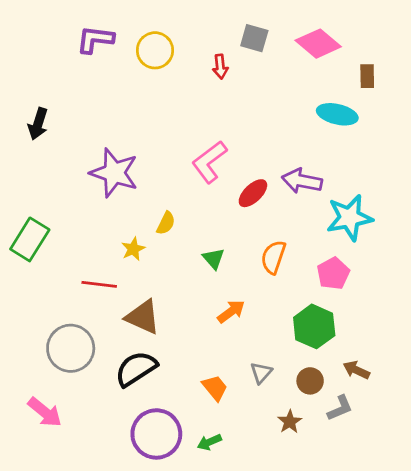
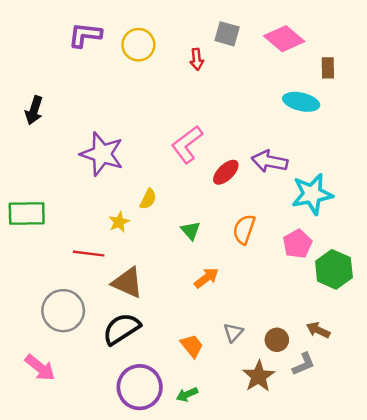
green rectangle: (30, 239) -> (27, 214), turned 57
green hexagon: (314, 326) -> (334, 269), moved
brown star: (290, 422) -> (259, 376), size x1.5

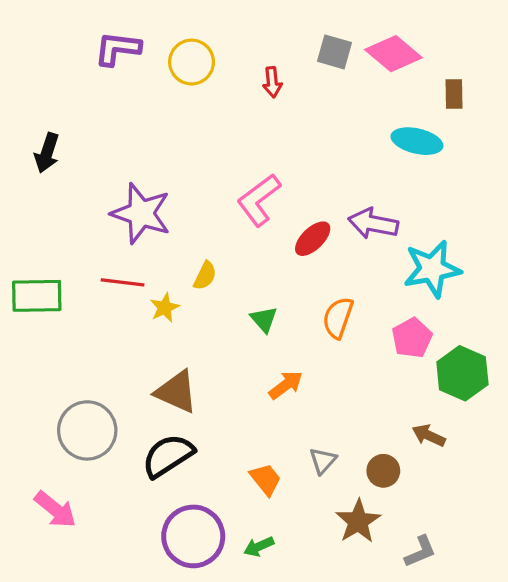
gray square: (227, 34) -> (335, 52), moved
red line: (89, 254) -> (123, 282), moved
brown arrow: (318, 330) -> (429, 435), moved
gray L-shape: (304, 364) -> (420, 552), moved

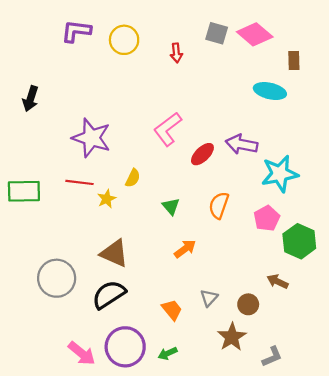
pink arrow: (55, 510) -> (82, 353), moved

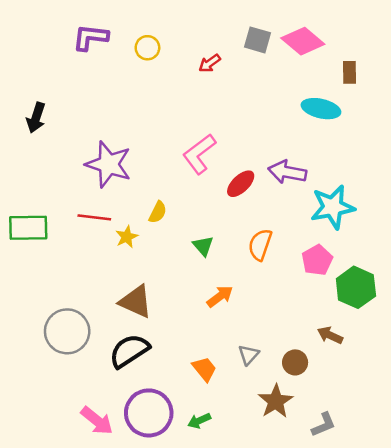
yellow circle: (124, 40) -> (147, 48), size x0.7
red arrow: (176, 53) -> (210, 63), turned 60

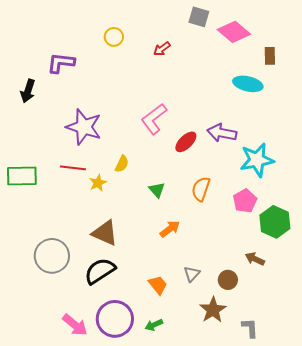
purple L-shape: (90, 37) -> (61, 63), moved
gray square: (258, 40) -> (199, 17), moved
gray L-shape: (324, 425) -> (250, 328), turned -70

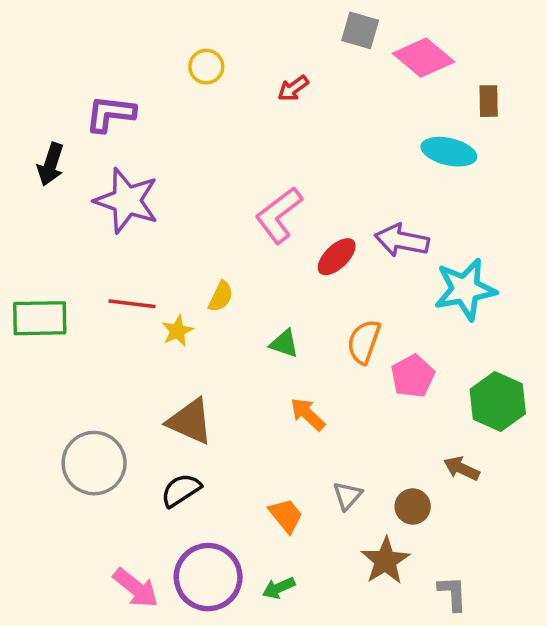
purple star: (84, 127) -> (127, 201), moved
green triangle: (157, 190) -> (284, 344), turned -30
pink pentagon: (245, 201) -> (413, 376), moved
orange arrow: (170, 229) -> (308, 414), turned -100
black semicircle: (100, 271) -> (181, 490), size x0.7

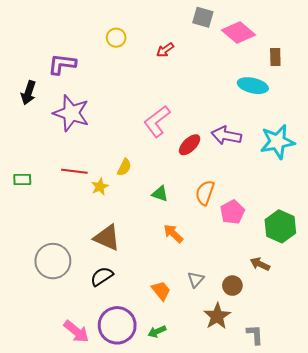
cyan star: (465, 289) -> (277, 142), moved
green rectangle: (40, 318) -> (22, 179), size x0.6

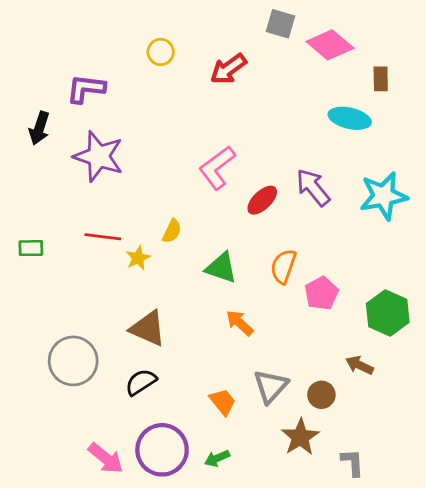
red arrow: (165, 50) -> (228, 69), size x1.5
purple arrow: (226, 136) -> (313, 187), turned 40
green triangle: (160, 194) -> (221, 268), size x1.4
gray triangle: (196, 279) -> (271, 386), size x1.5

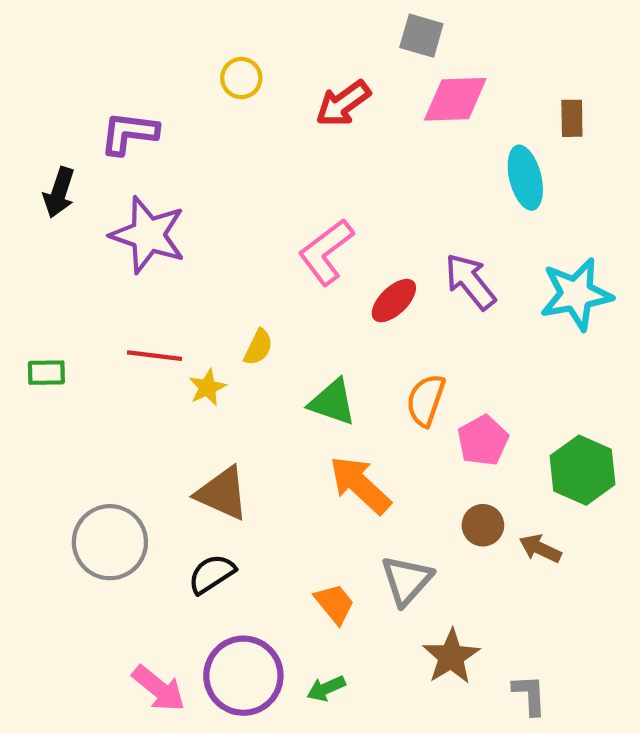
pink diamond: (330, 45) -> (455, 99), moved, turned -42
cyan ellipse: (350, 118) -> (525, 178), turned 63
orange arrow: (240, 323) -> (360, 485), size x1.5
brown circle: (321, 395) -> (483, 525), moved

